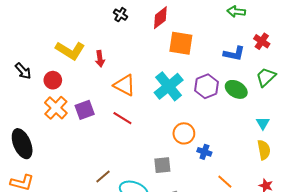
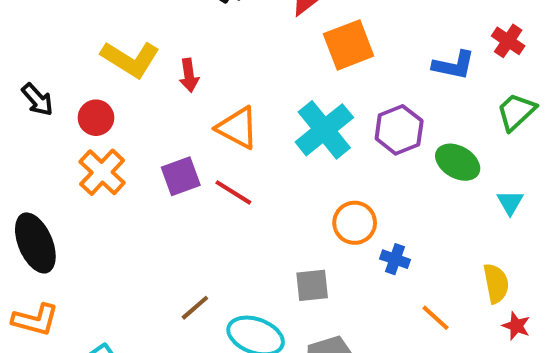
orange square: (181, 43) -> (349, 45), turned -30
green ellipse: (236, 89) -> (458, 162), moved
purple square: (85, 110) -> (181, 176), moved
yellow semicircle: (264, 150) -> (496, 283), moved

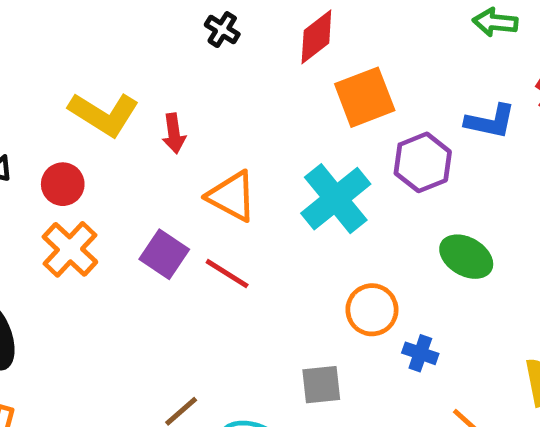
purple hexagon: (399, 130) -> (423, 162), moved
green ellipse: (458, 162) -> (466, 257), moved
purple square: (181, 176) -> (164, 254), turned -36

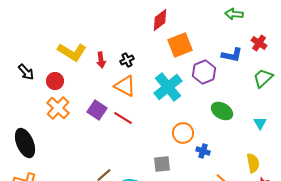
black cross: (222, 30) -> (127, 60), moved, turned 32

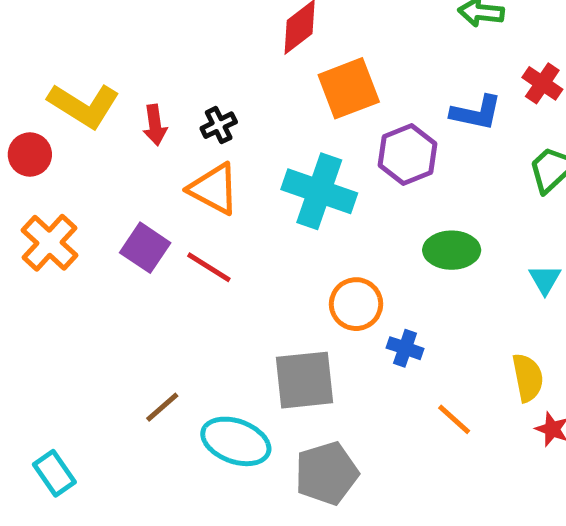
red circle: (55, 81) -> (30, 154), moved
cyan cross: (168, 87) -> (319, 191), turned -32
green ellipse: (222, 111) -> (452, 250), turned -30
gray square: (162, 164) -> (305, 380), size x1.5

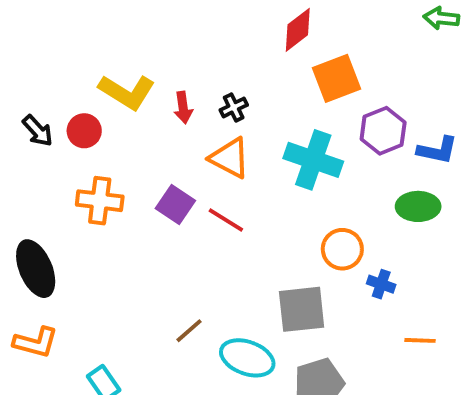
blue L-shape: (476, 113) -> (437, 150), moved
orange cross: (49, 243) -> (100, 201), turned -36
orange line: (454, 419) -> (420, 340), turned -40

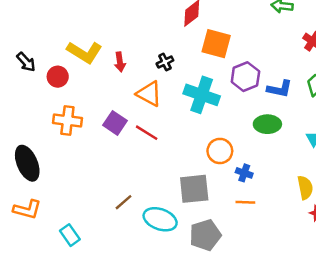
orange square: (337, 78) -> (216, 44), turned 36
black cross: (234, 107) -> (165, 62), moved
black arrow: (38, 131) -> (26, 62), moved
orange line: (420, 340) -> (245, 202), moved

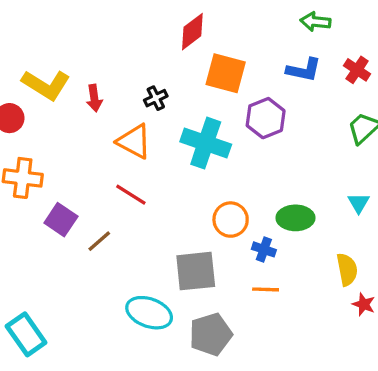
blue L-shape: (280, 89) -> (304, 70), moved
purple square: (115, 123) -> (61, 220), moved
green ellipse: (267, 124) -> (295, 218), moved
brown line: (124, 202) -> (99, 241), moved
cyan rectangle: (70, 235) -> (26, 334), size x1.4

